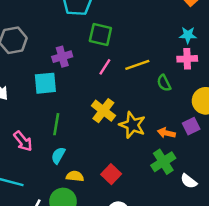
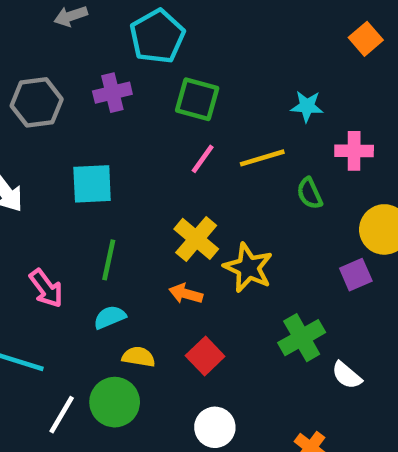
cyan star: (188, 35) -> (307, 106), moved
purple cross: (62, 57) -> (112, 93), moved
orange arrow: (166, 133) -> (186, 294), moved
cyan semicircle: (58, 155) -> (110, 317), turned 35

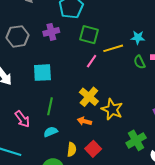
yellow line: (262, 158) -> (113, 48), moved
green semicircle: (310, 193) -> (139, 62), moved
yellow semicircle: (139, 357) -> (72, 149), moved, turned 88

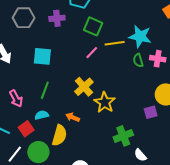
cyan star: (138, 37) -> (140, 36), size x1.6
orange arrow: (84, 121) -> (73, 117), moved
yellow semicircle: (72, 149) -> (59, 135), size x1.5
red square: (93, 149) -> (26, 129), moved

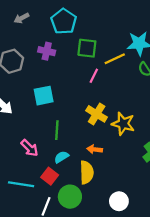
purple cross: (57, 18) -> (47, 51), turned 35

